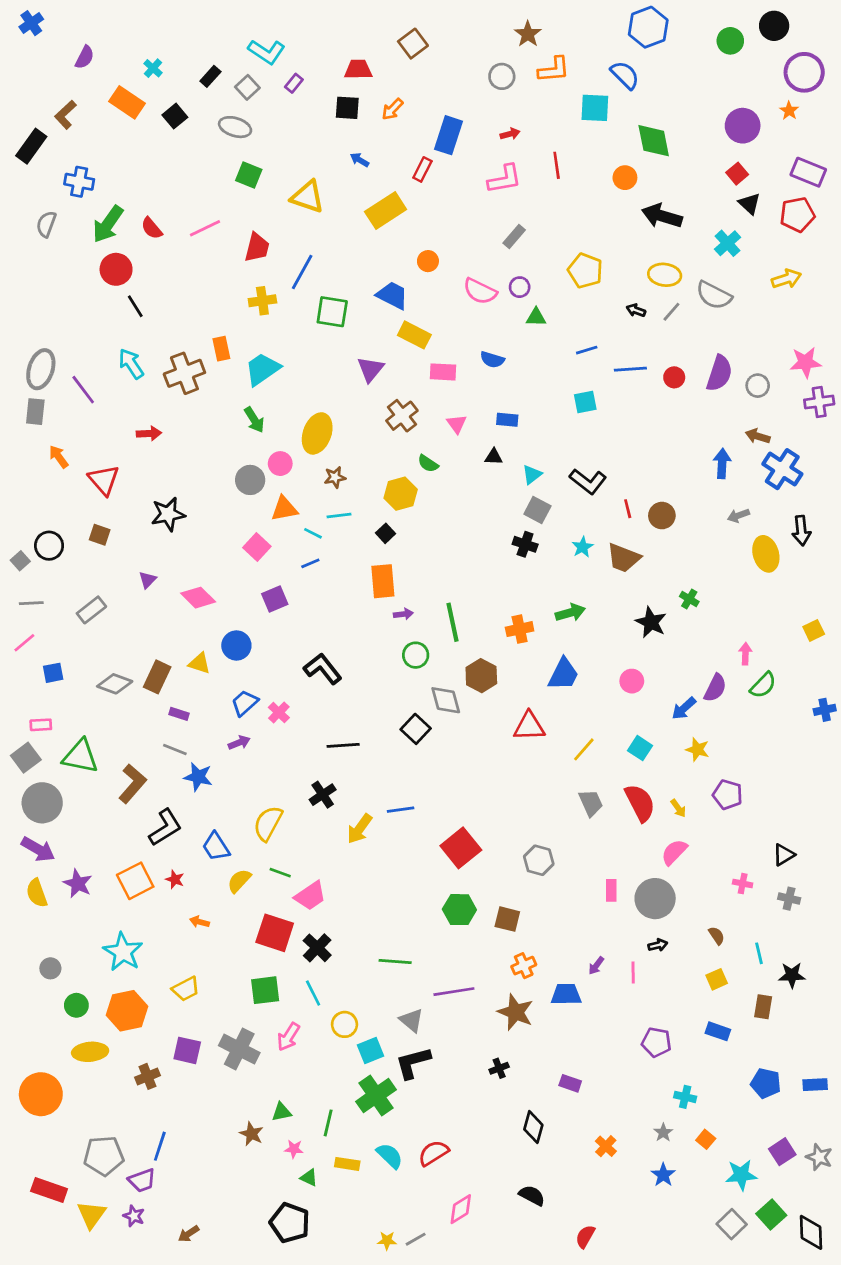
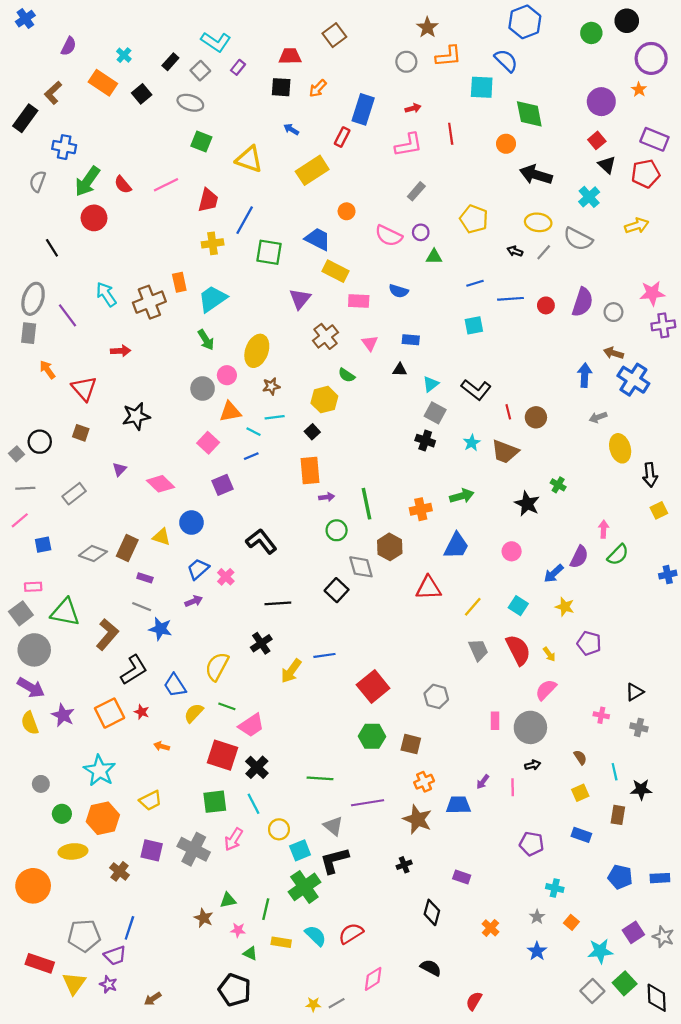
black line: (135, 306) -> (52, 248), moved
black arrow: (801, 531) -> (650, 475), moved
brown cross: (148, 1076) -> (119, 871), turned -30

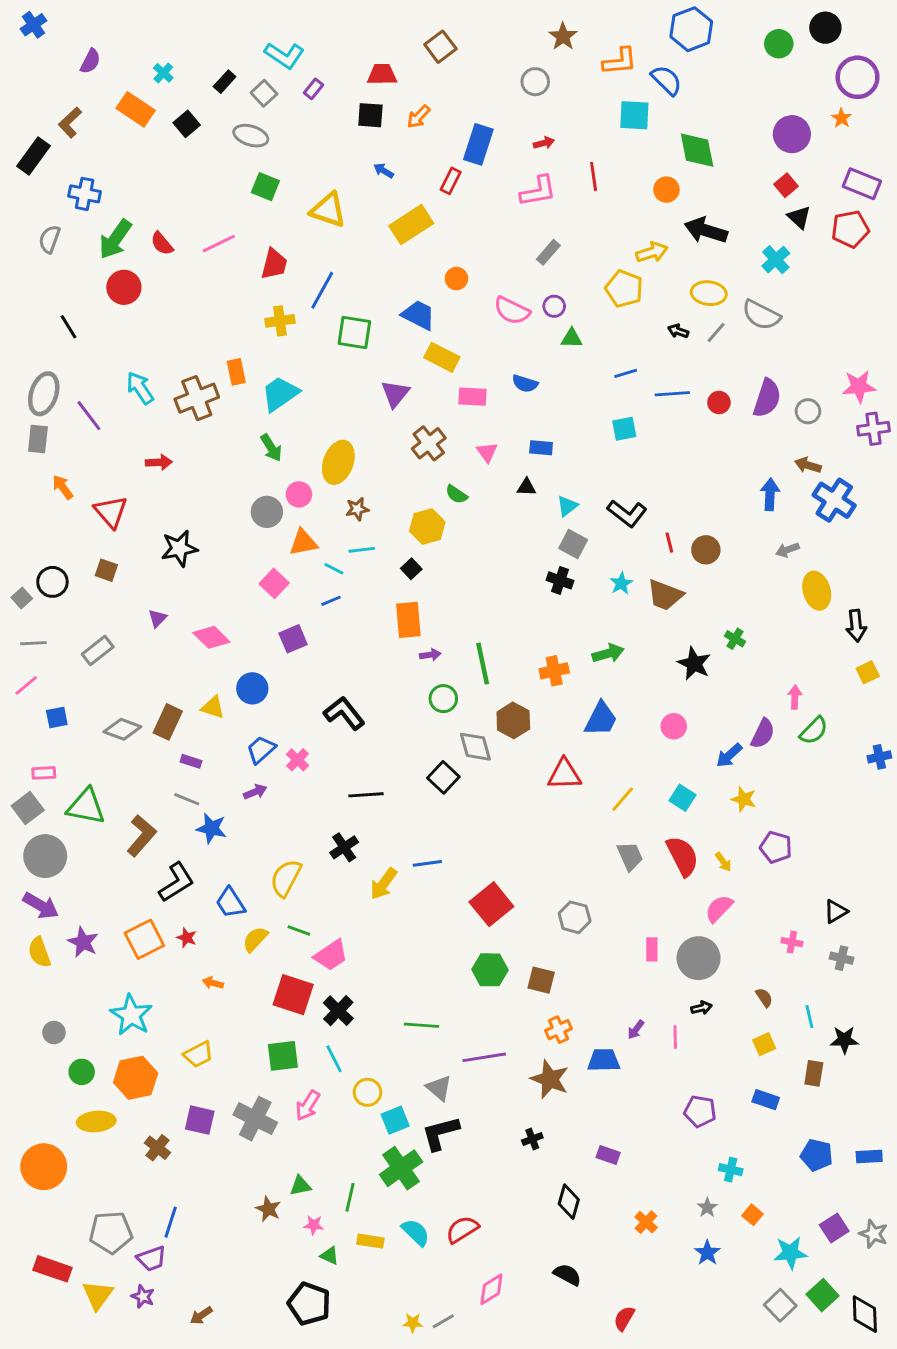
orange L-shape: (448, 56) -> (620, 61), moved
yellow arrow: (637, 226) -> (652, 252), moved

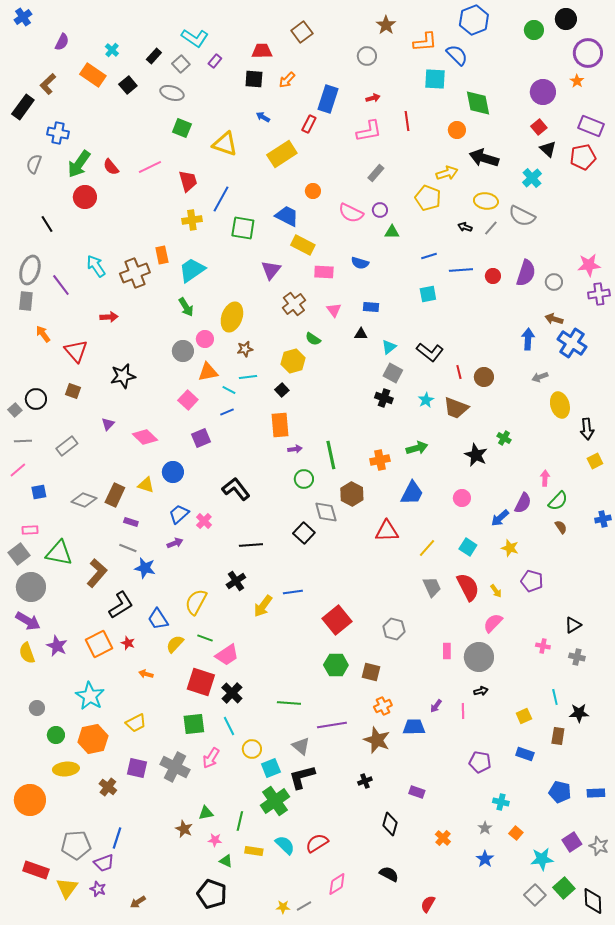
red trapezoid: (274, 264) -> (188, 181), turned -30
brown semicircle: (764, 998) -> (561, 527), moved

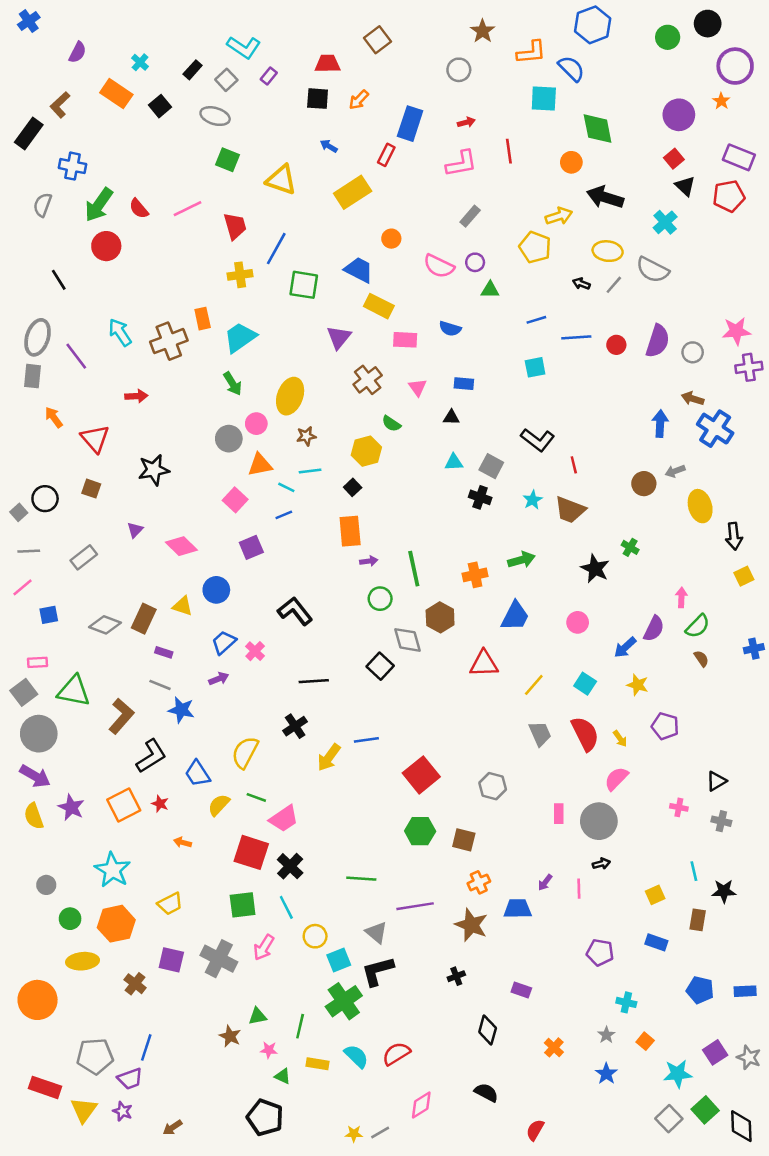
cyan triangle: (389, 347) -> (454, 462), moved, turned 35
brown circle: (484, 377) -> (644, 484), moved

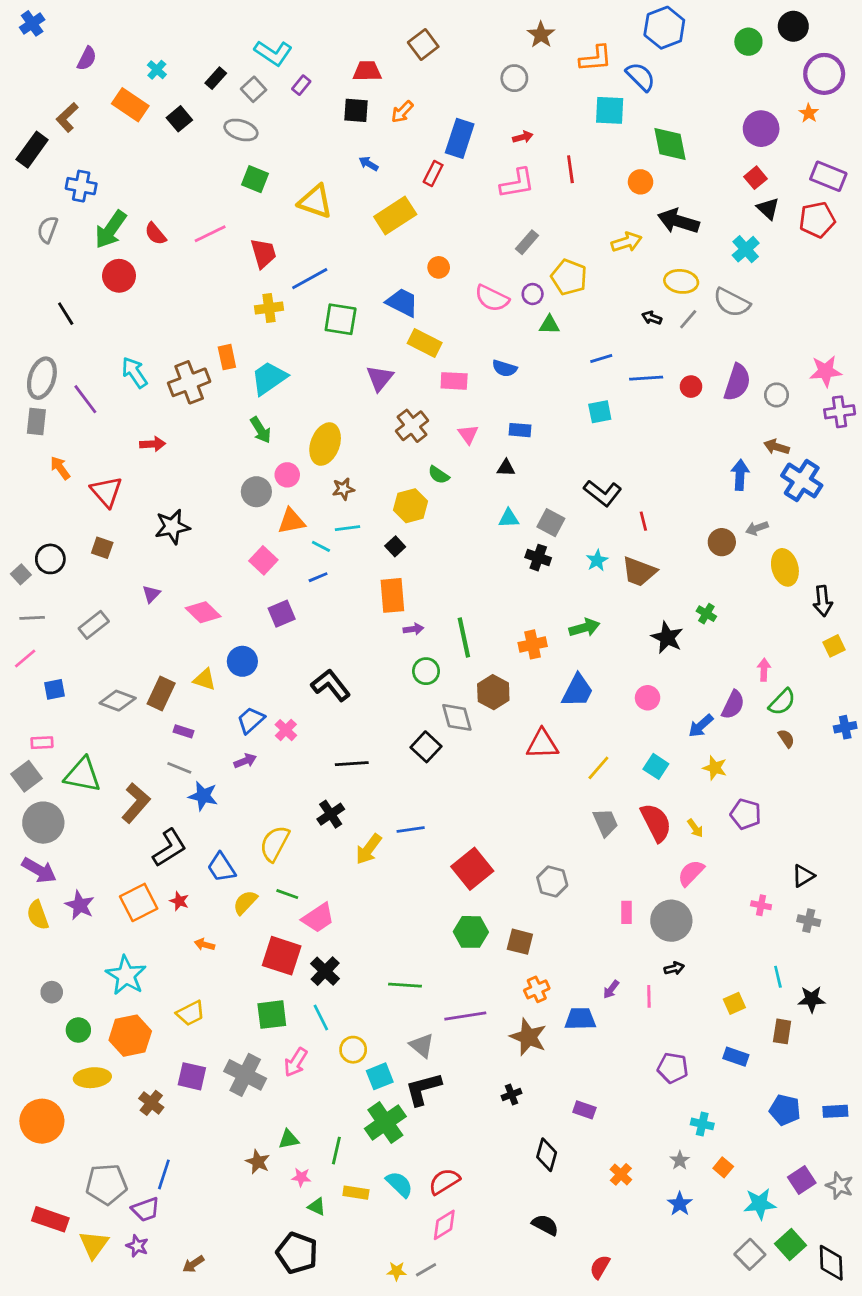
yellow pentagon: (535, 247) -> (569, 277), moved
blue line: (276, 249) -> (310, 279), turned 32
pink diamond: (421, 1105) -> (444, 1225), moved

